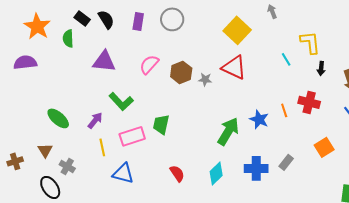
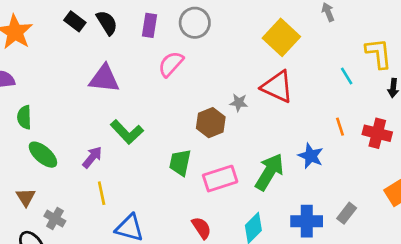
green semicircle: (68, 38) -> (24, 117), moved
pink semicircle: (149, 64) -> (171, 64), moved
brown hexagon: (181, 72) -> (211, 123), moved
orange line: (284, 110) -> (340, 127), moved
pink rectangle: (132, 136) -> (220, 179), moved

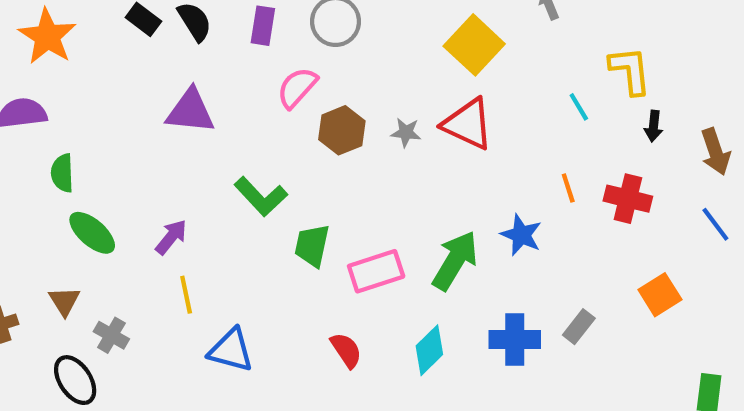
gray star: (239, 103) -> (406, 132), moved
brown hexagon: (211, 123) -> (342, 130), moved
green L-shape: (127, 132) -> (261, 196), moved

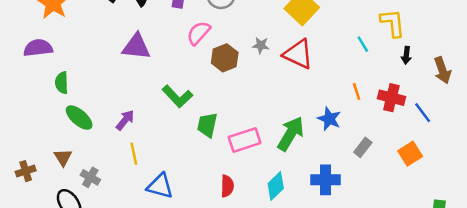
gray star: (406, 132) -> (261, 45), moved
blue line: (715, 224) -> (423, 113), moved
gray rectangle: (579, 327) -> (363, 147), moved
red semicircle: (346, 350) -> (227, 186), turned 35

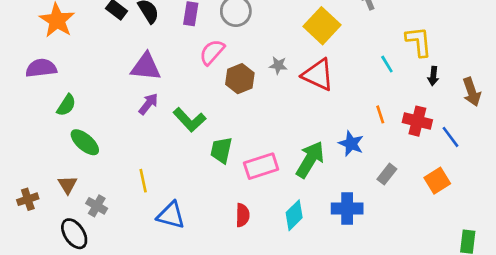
green semicircle: (62, 83) -> (66, 105), turned -145
purple arrow: (125, 120) -> (148, 104), moved

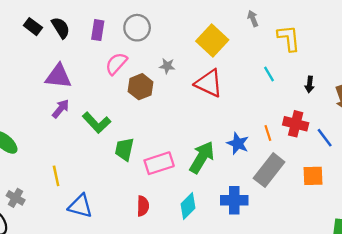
yellow L-shape: (419, 42) -> (289, 38), moved
gray star: (278, 65) -> (167, 66), moved
orange line: (380, 114) -> (268, 133), moved
gray rectangle: (387, 174) -> (269, 170), size x1.8
orange square: (437, 181) -> (313, 176), turned 30

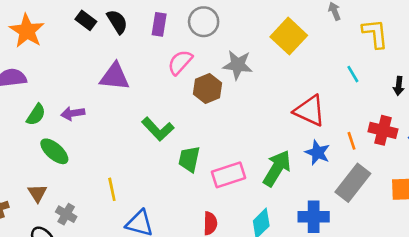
gray star: (167, 66) -> (238, 65), size x1.6
red triangle: (209, 83) -> (310, 111), moved
purple arrow: (61, 109) -> (73, 113), moved, turned -138

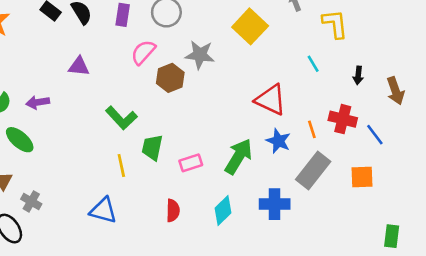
purple triangle: (115, 77) -> (79, 66), size x0.7
pink rectangle: (228, 175) -> (191, 163), size x0.7
yellow line: (112, 189) -> (121, 165), moved

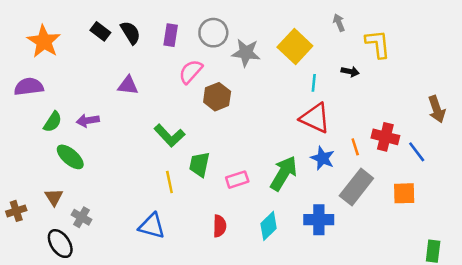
gray star: (200, 55) -> (246, 53), moved
cyan line: (313, 64) -> (314, 83), moved, turned 36
black arrow: (358, 75) -> (350, 72), moved, turned -84

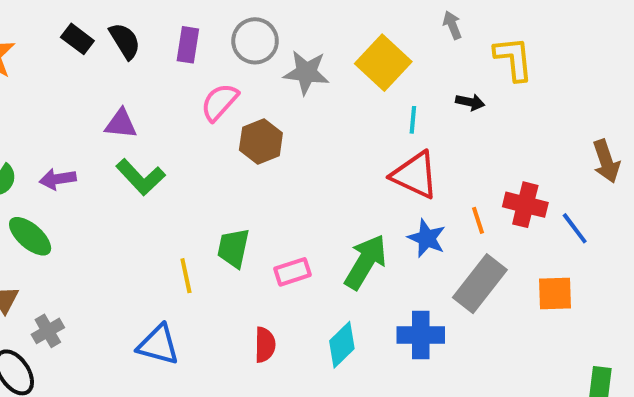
green L-shape: (169, 136) -> (141, 177), moved
gray cross: (82, 217) -> (48, 331), turned 30

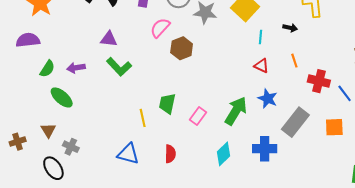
red triangle: (415, 175) -> (262, 66), size x0.6
orange line: (478, 220) -> (294, 61), moved
pink rectangle: (293, 272) -> (198, 116), turned -36
gray cross: (48, 331) -> (71, 147), turned -35
red semicircle: (265, 345) -> (170, 154), moved

